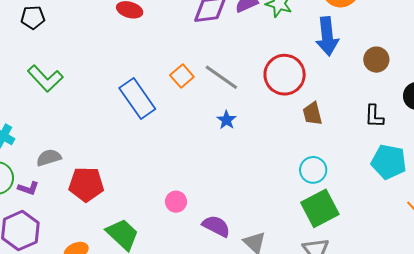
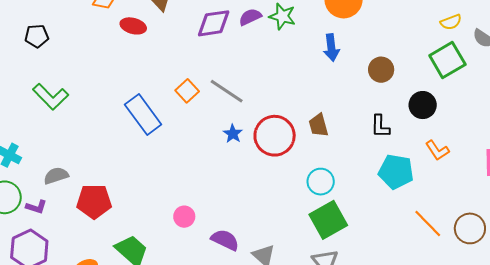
blue arrow: (327, 36) -> (331, 48), size x0.7
red circle: (285, 75) -> (275, 136), moved

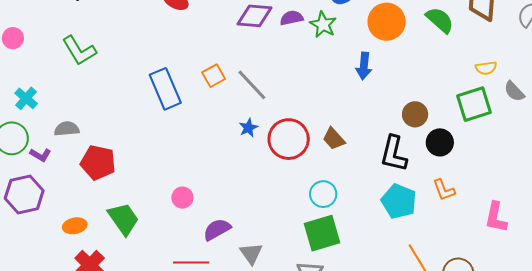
brown circle: (381, 70) -> (415, 114), moved
brown trapezoid: (318, 125) -> (334, 139), turned -40
black L-shape: (380, 126) -> (394, 154), size x1.5
purple semicircle: (225, 240) -> (217, 229), turned -68

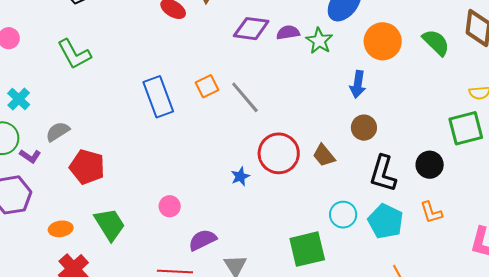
brown circle: (415, 114) -> (364, 128), moved
blue star: (248, 128) -> (240, 176), moved
gray semicircle: (67, 129) -> (58, 132), turned -30
cyan circle: (323, 194) -> (343, 215), moved

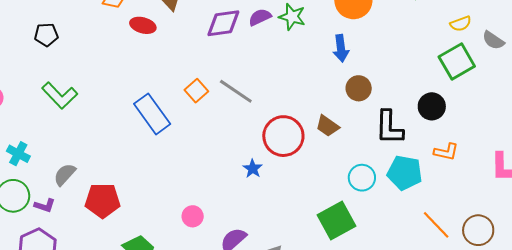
orange L-shape: (431, 212) -> (446, 152), turned -45

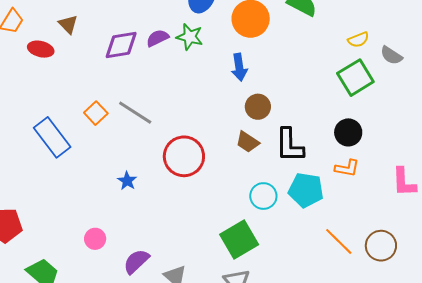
black circle: (432, 106) -> (348, 132), moved
brown trapezoid: (327, 126) -> (247, 142), moved
blue star: (253, 169) -> (127, 181), moved

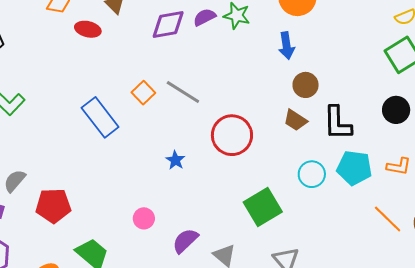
orange L-shape: (347, 168) -> (399, 166), moved
green square: (239, 240) -> (263, 207), moved

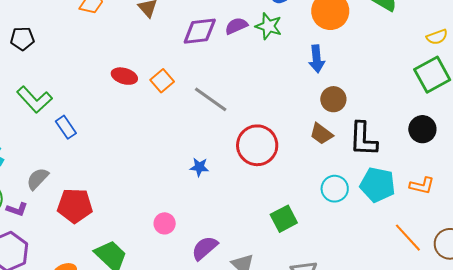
red ellipse: (88, 29) -> (124, 76), moved
orange square: (143, 93) -> (162, 81), moved
blue rectangle: (100, 117) -> (66, 127), moved, size x0.6
blue star: (175, 160) -> (199, 167), turned -30
green square: (263, 207) -> (284, 219), size x0.7

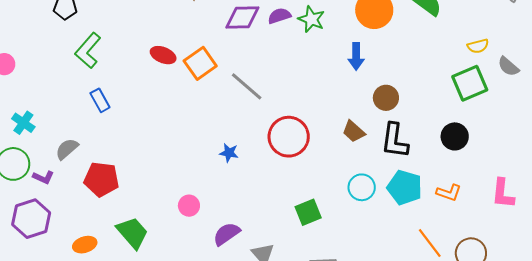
orange square: (162, 81) -> (200, 63), size x1.4
brown circle: (333, 99) -> (386, 98), moved
green L-shape: (34, 100) -> (88, 51), moved, turned 78

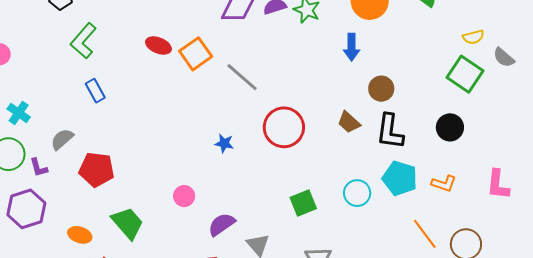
green square: (470, 83) -> (465, 74), turned -33
purple L-shape: (43, 177) -> (39, 168), turned 50
cyan circle: (362, 187) -> (357, 193), moved
orange ellipse: (85, 245) -> (80, 235), turned 35

